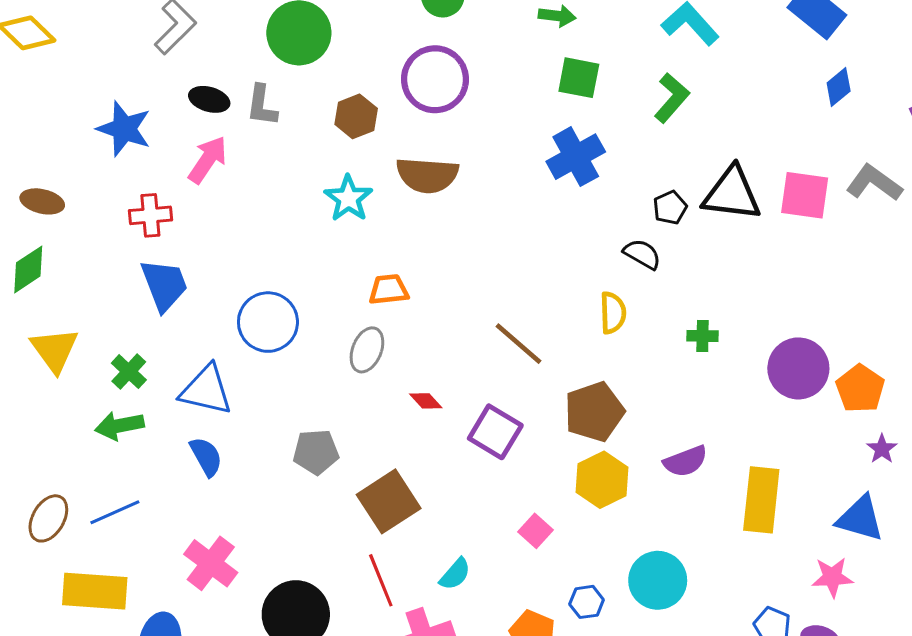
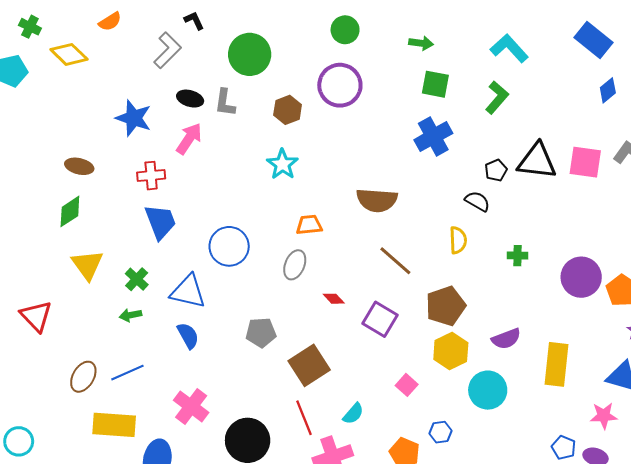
brown semicircle: (427, 175) -> (377, 200), moved
green arrow: (120, 426) -> (131, 315), size x0.7
cyan circle: (658, 580) -> (488, 390), moved

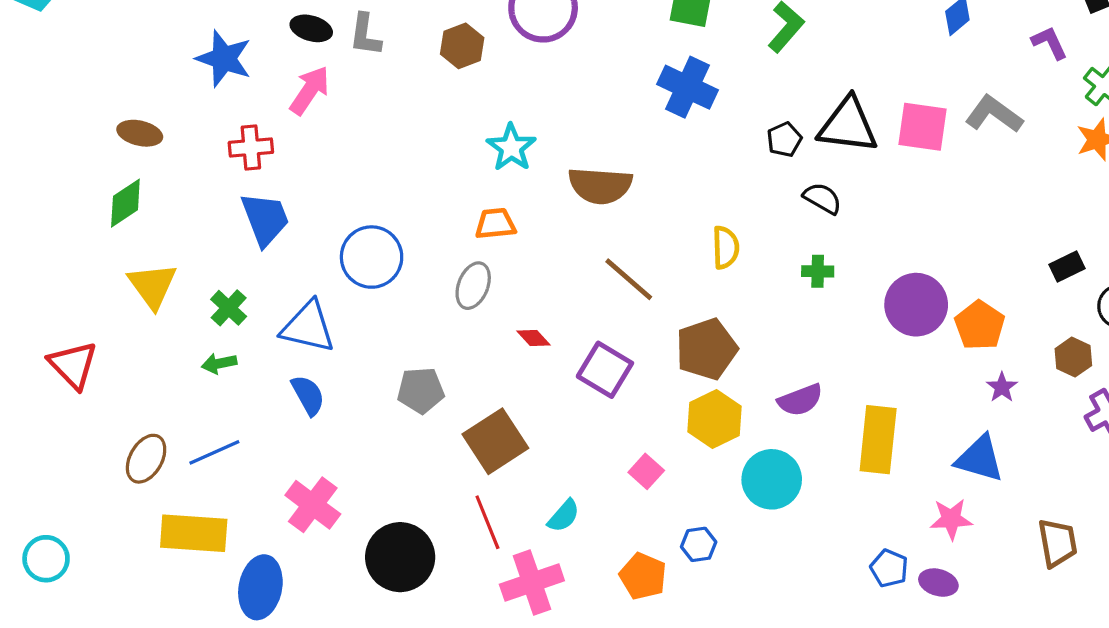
blue cross: (433, 137) -> (688, 87), turned -36
cyan star: (282, 164) -> (511, 147), moved
black semicircle: (477, 201) -> (822, 198), moved

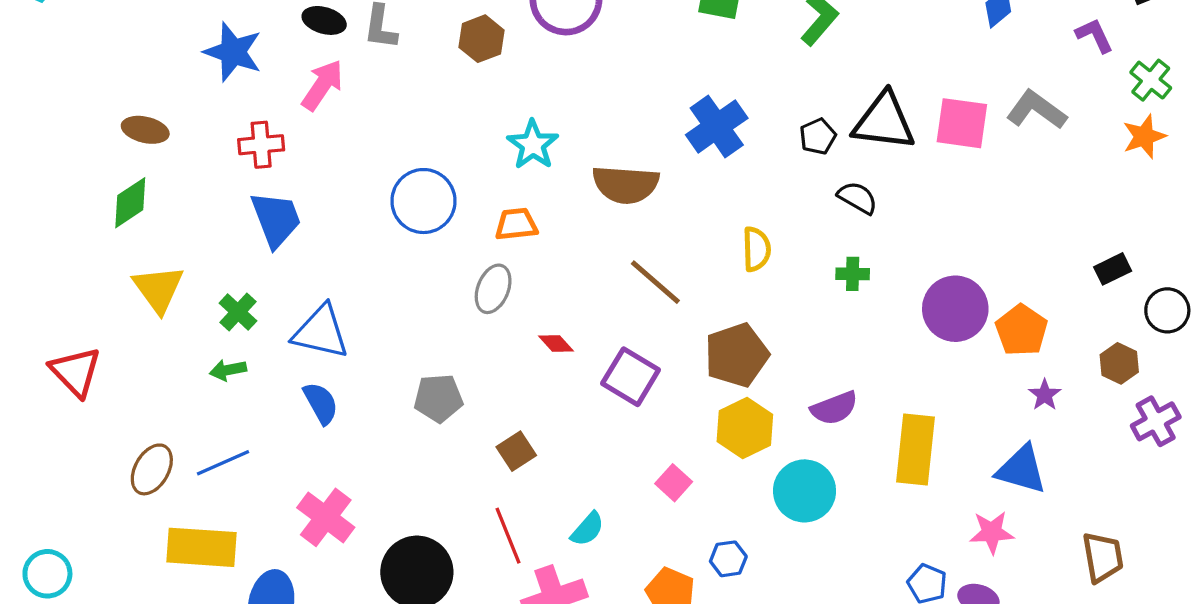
blue cross: (688, 87) -> (717, 126), moved, turned 30
blue circle: (372, 257) -> (423, 201), moved
brown square: (495, 441) -> (516, 451), size x0.6

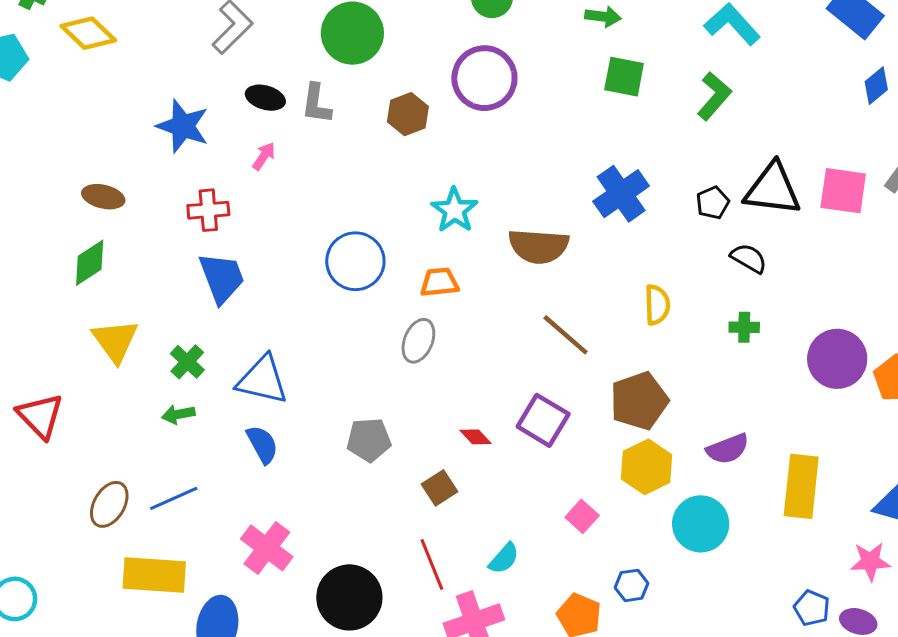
pink arrow: (322, 85) -> (264, 156), size x0.6
red diamond: (556, 343) -> (475, 437), moved

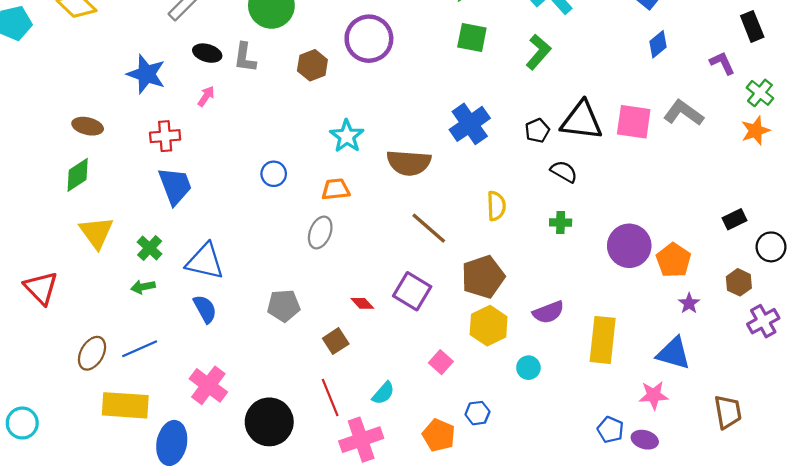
blue circle: (355, 261) -> (274, 174), size x0.6
cyan circle: (701, 524) -> (528, 368), size x0.6

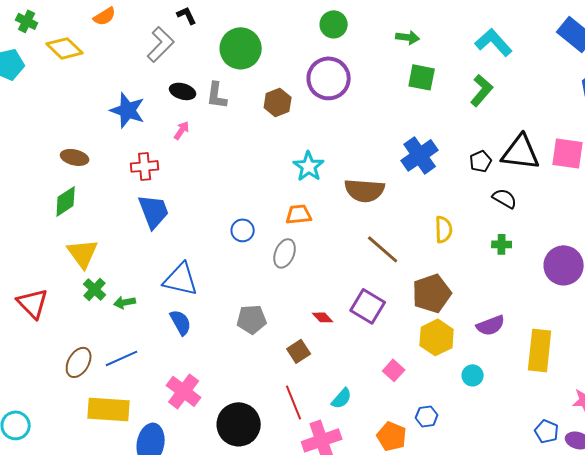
blue circle: (274, 174) -> (243, 230), moved
green cross: (150, 248) -> (95, 289), moved

